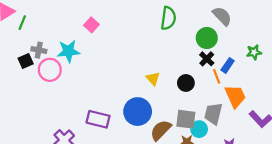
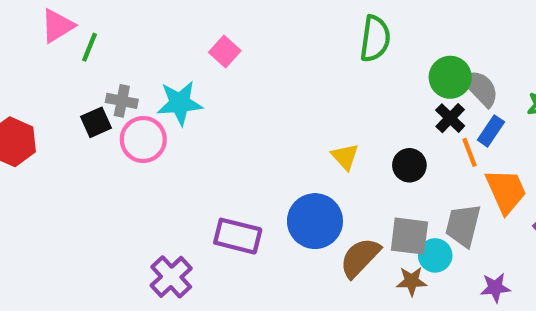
gray semicircle: (222, 16) -> (480, 88), moved

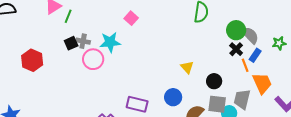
black square: (96, 122) -> (71, 43), moved
black circle: (409, 165) -> (214, 81), moved
blue circle: (315, 221) -> (173, 97), size x0.7

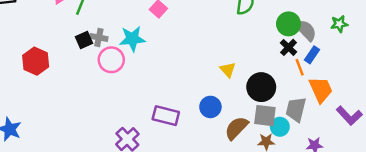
green star: (279, 43) -> (339, 24), moved
black circle: (214, 81) -> (261, 87), size x1.5

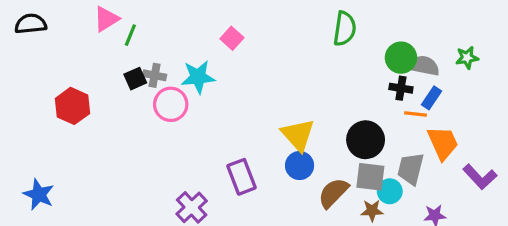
gray semicircle: (306, 30) -> (424, 66), turned -35
black cross: (288, 47) -> (401, 88), turned -35
orange line: (300, 67) -> (415, 114), turned -63
yellow triangle: (228, 70) -> (298, 135), moved, size x1.6
purple rectangle: (166, 116) -> (242, 177), turned 55

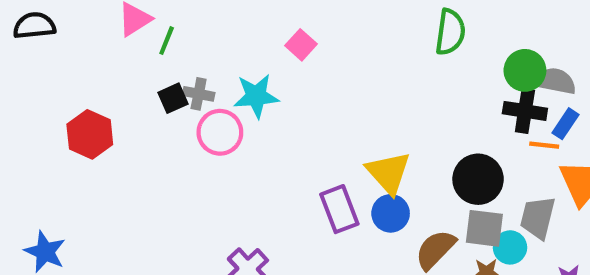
black cross: (401, 88) -> (525, 111), size x1.4
purple rectangle: (242, 177) -> (339, 209), moved

